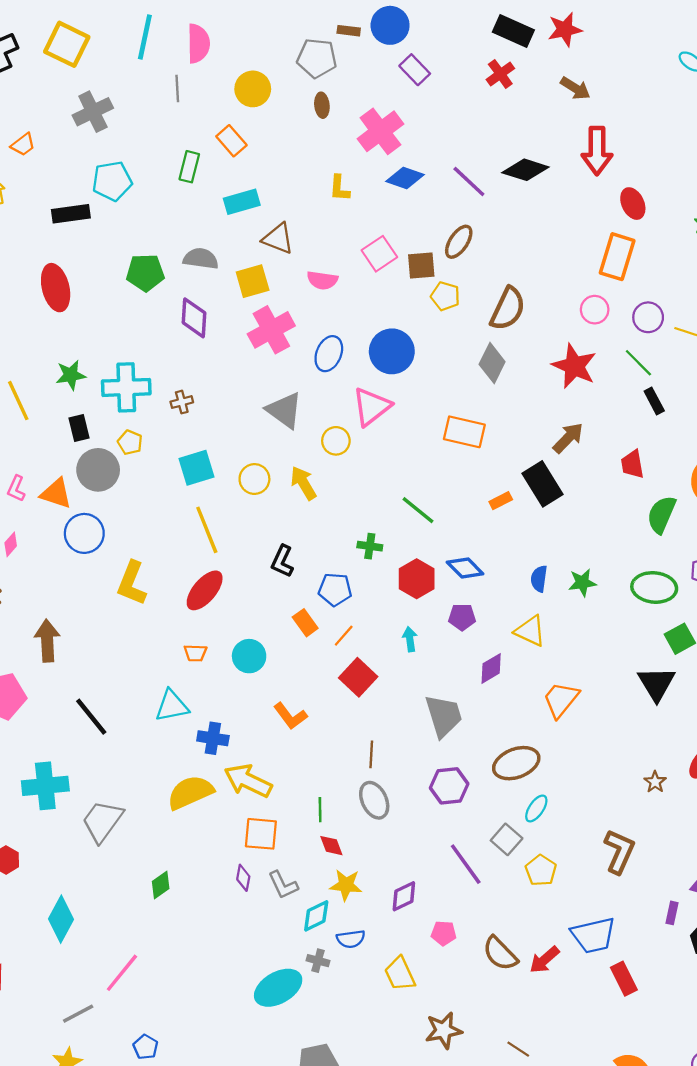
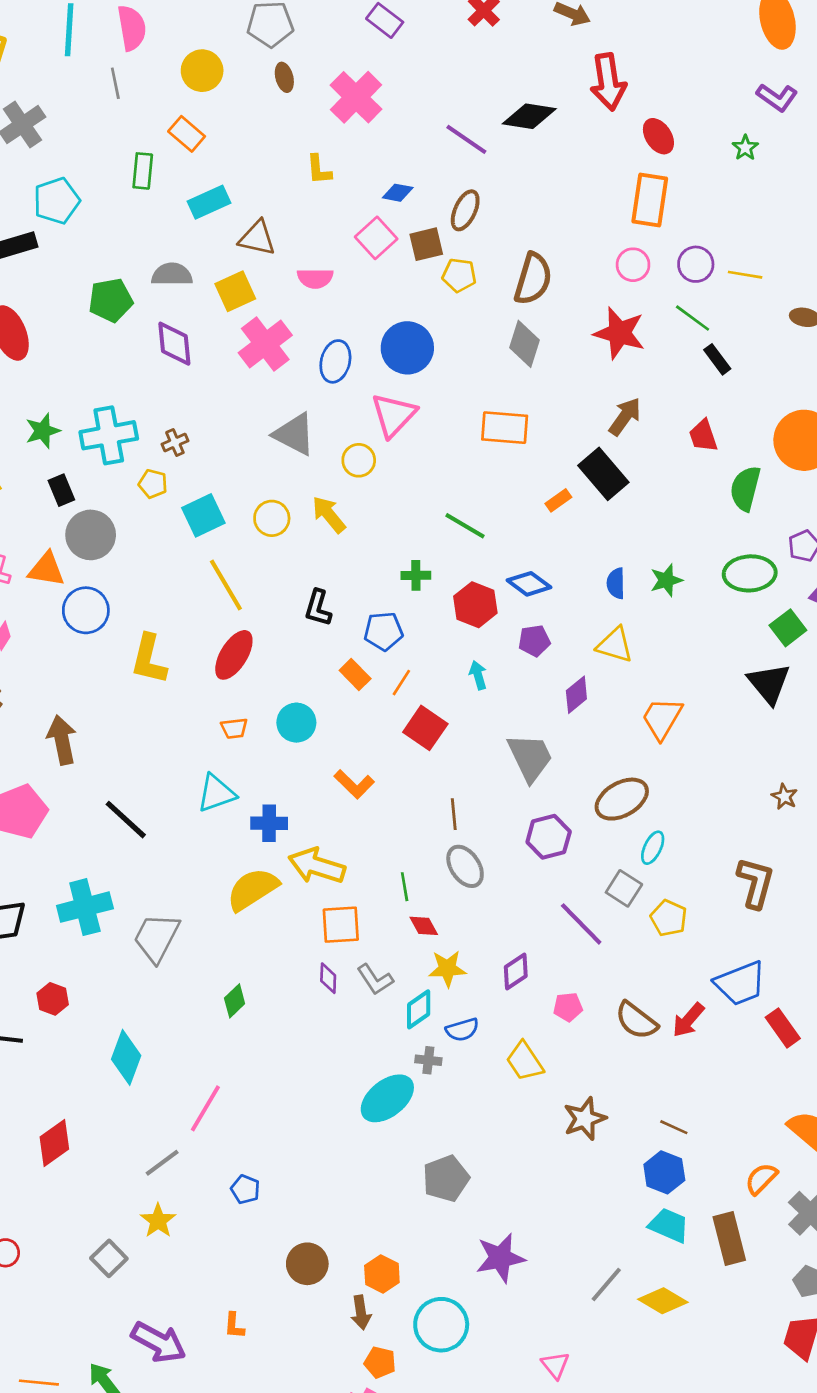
blue diamond: (405, 178) -> (398, 193), moved, size x0.7
yellow pentagon: (130, 442) -> (153, 484), moved

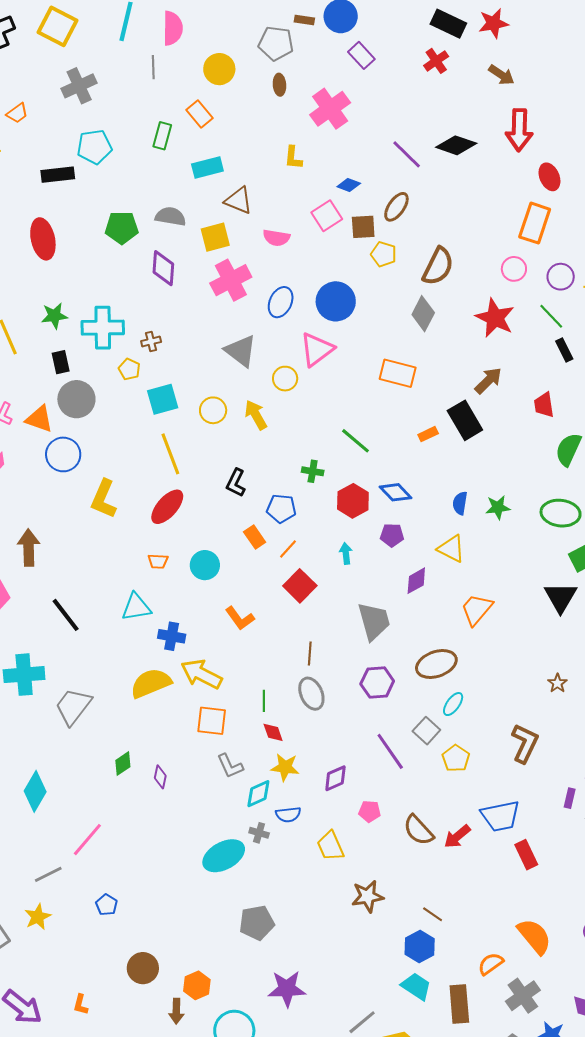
purple diamond: (328, 978) -> (160, 777), moved

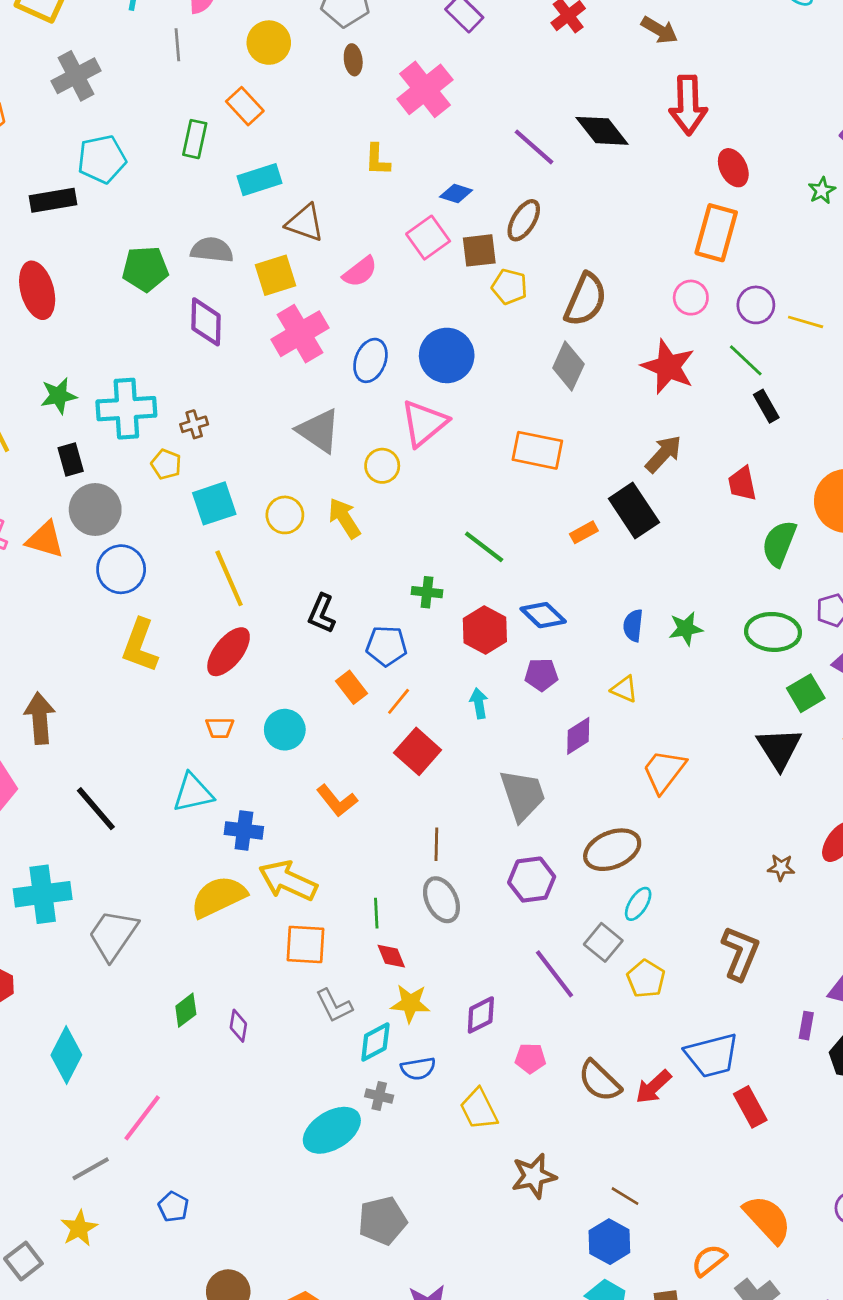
black diamond: (456, 145) -> (602, 131), turned 36
pink semicircle: (276, 238) -> (360, 272), turned -44
blue circle: (63, 454) -> (121, 569), moved
yellow triangle: (451, 549) -> (624, 689), size x0.7
brown star: (557, 683) -> (781, 867), turned -30

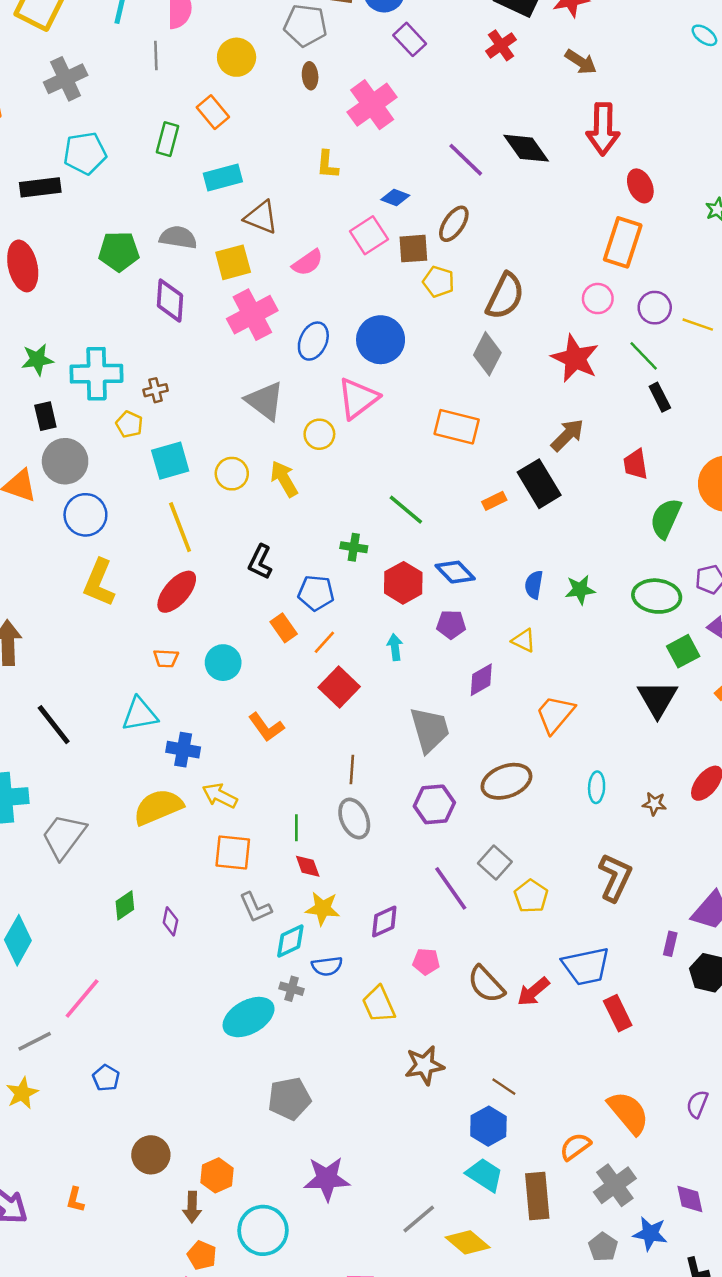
yellow arrow: (288, 881) -> (220, 796), size x0.7
cyan ellipse: (638, 904) -> (597, 787), moved, turned -32

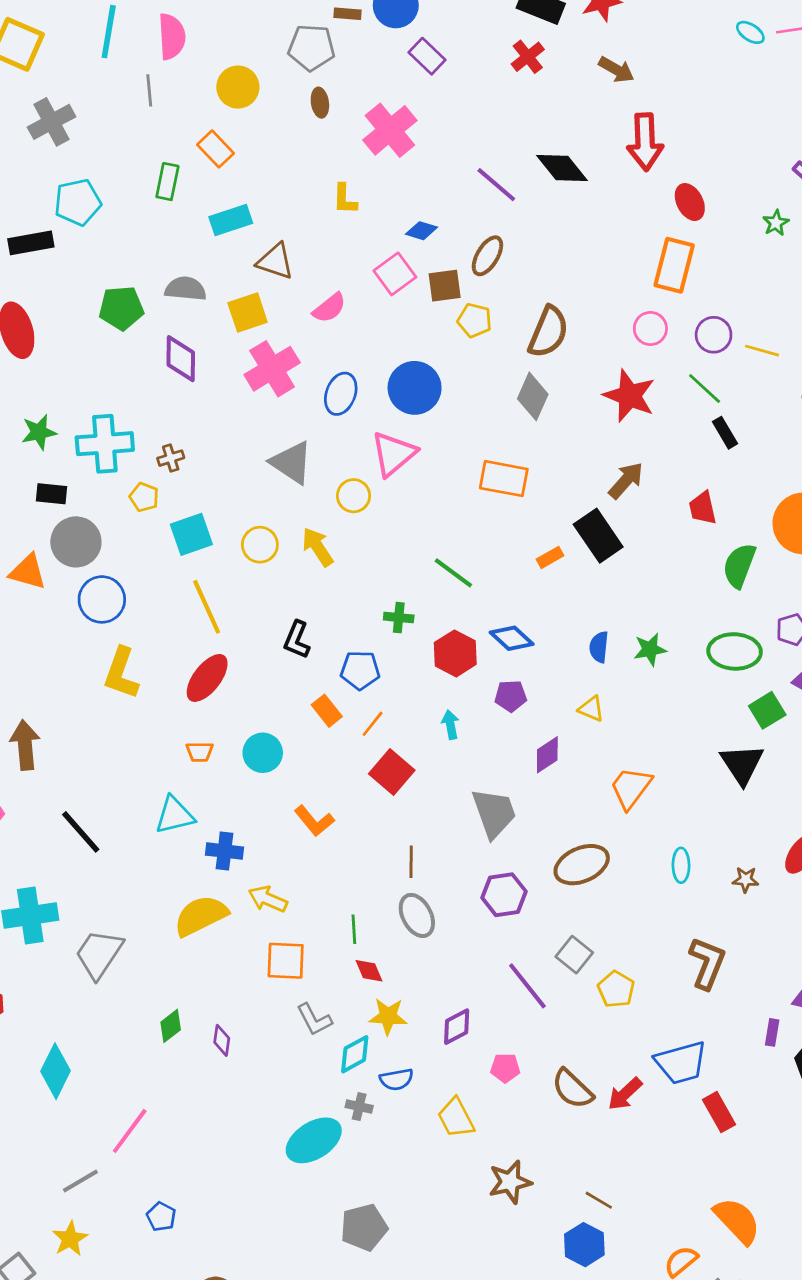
black rectangle: (45, 416) -> (51, 494), turned -68

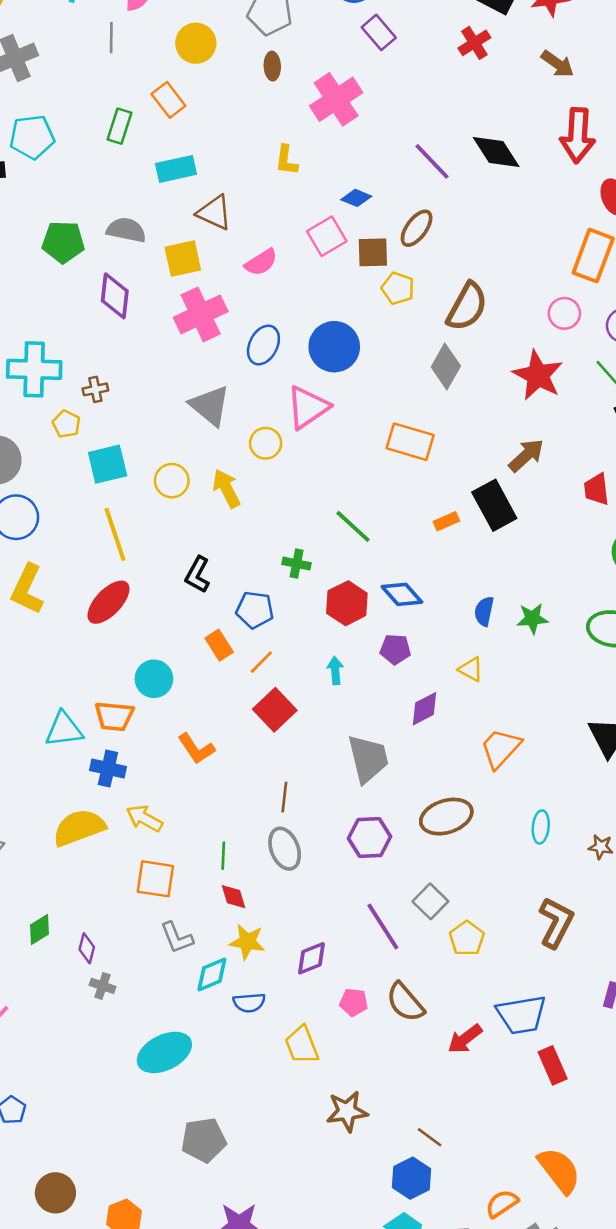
orange trapezoid: (200, 752) -> (114, 716), moved, size x1.5
brown semicircle: (572, 1089) -> (405, 1002), moved
gray cross: (359, 1107) -> (102, 986), moved

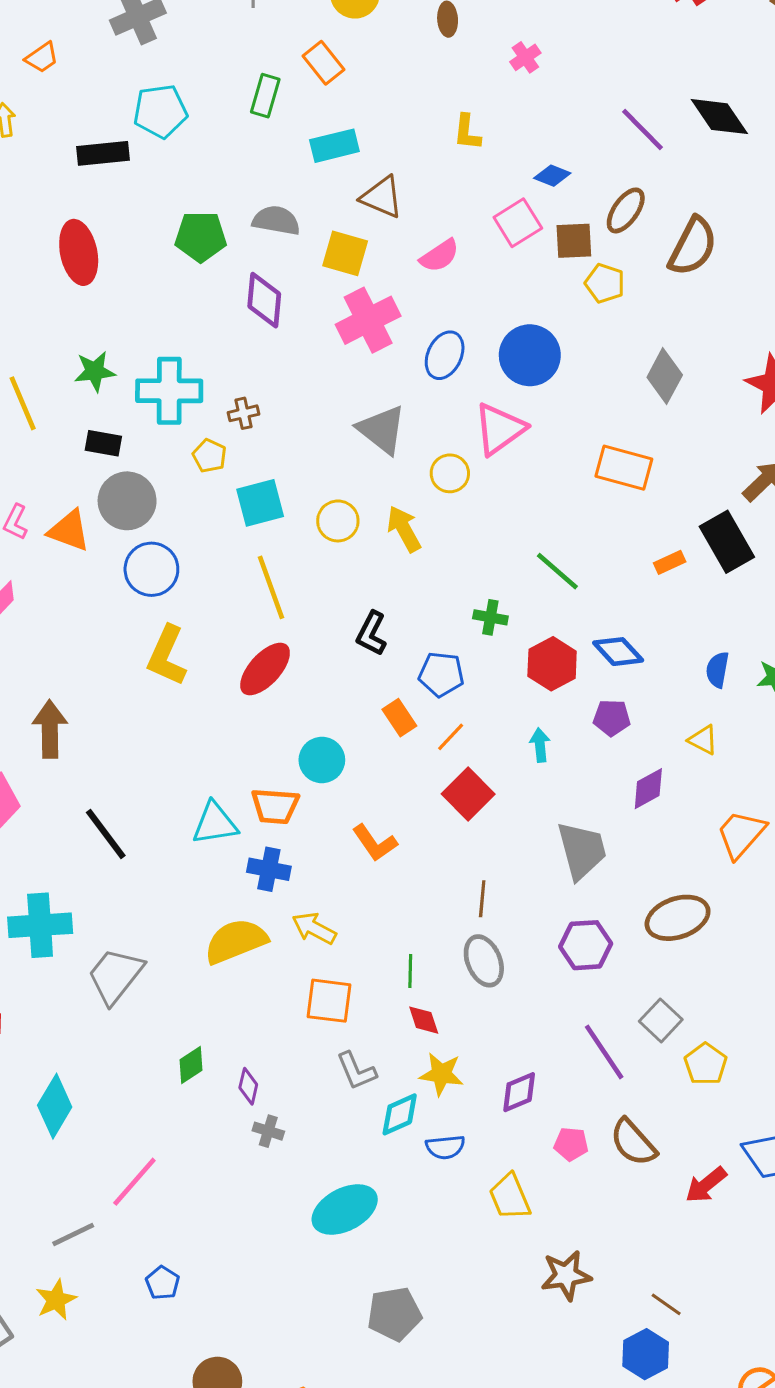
pink cross: (336, 99) -> (525, 57), size x0.5
yellow square: (183, 259) -> (345, 253), turned 30
brown semicircle: (467, 307) -> (693, 246), moved

